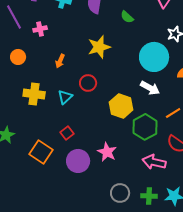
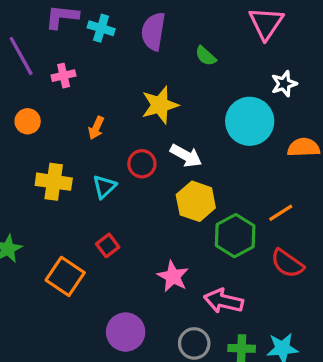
white arrow: (150, 88) -> (186, 156), moved
purple circle: (78, 161) -> (126, 332), moved
pink arrow: (154, 162) -> (224, 301), moved

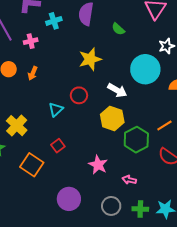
cyan cross: (101, 28) -> (54, 21), moved, turned -35
orange arrow: (96, 128) -> (33, 73), moved
white arrow: (186, 156) -> (117, 90), moved
yellow cross: (54, 182) -> (17, 126), moved, turned 35
pink arrow: (224, 301) -> (129, 180), size x0.6

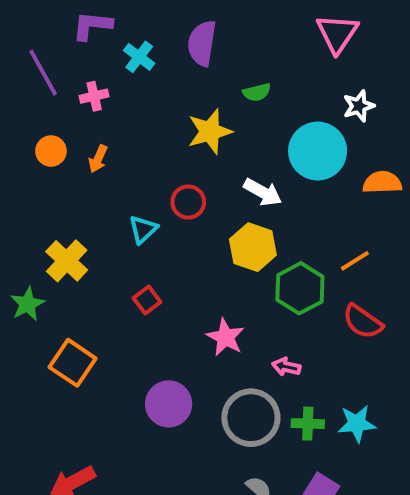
cyan cross: (54, 21) -> (139, 57), turned -35
green semicircle: (118, 29) -> (257, 92), moved, turned -56
orange square: (32, 165) -> (73, 363), moved
gray circle: (111, 206) -> (251, 418), size x1.5

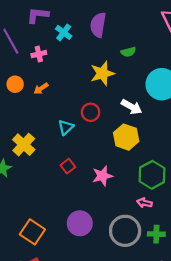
orange arrow: (98, 159) -> (41, 89), turned 32
green hexagon: (300, 288) -> (152, 175), moved
pink star: (225, 337) -> (102, 176), moved, turned 30
orange square: (73, 363) -> (32, 232), moved

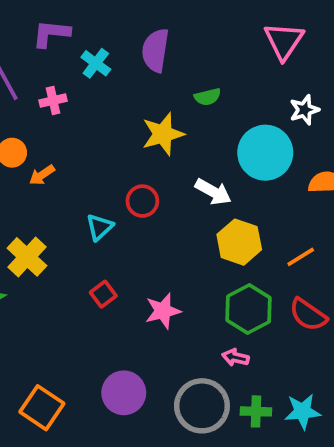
orange arrow: (41, 89) -> (42, 175), moved
yellow hexagon: (126, 137) -> (239, 242), moved

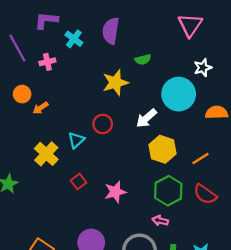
white arrow: (213, 192) -> (146, 118), turned 110
yellow cross: (27, 257) -> (46, 154), moved

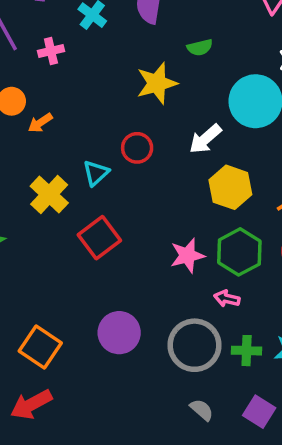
red square: (78, 182) -> (99, 238), size x1.6
pink star: (115, 192) -> (187, 256), moved

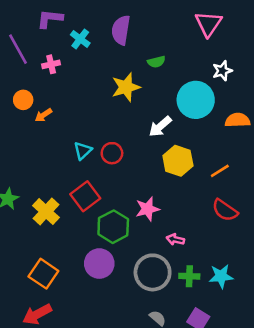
red circle: (137, 148) -> (112, 153), moved
yellow cross: (49, 195) -> (46, 212), moved
green hexagon: (239, 252) -> (113, 227), moved

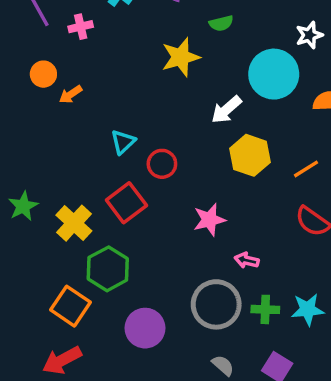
red circle: (112, 153) -> (162, 164), moved
green hexagon: (113, 227) -> (108, 269), moved
purple circle: (99, 264) -> (145, 328), moved

